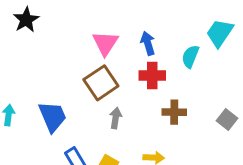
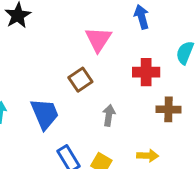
blue arrow: (148, 43) -> (142, 17), moved
brown square: (101, 83) -> (80, 80), moved, size x0.7

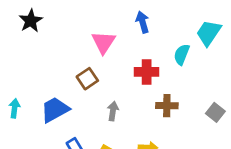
blue trapezoid: (45, 114) -> (55, 110), turned -96

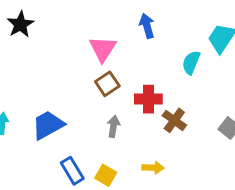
red cross: (147, 72) -> (148, 99), moved
brown square: (87, 79) -> (107, 84), moved
brown cross: (167, 106) -> (174, 120), turned 35

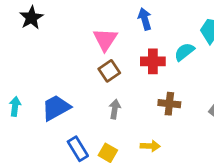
cyan semicircle: (191, 62) -> (184, 52), turned 30
red cross: (148, 99) -> (153, 61), moved
brown cross: (174, 120) -> (169, 104), turned -30

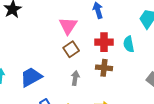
cyan semicircle: (184, 52) -> (129, 44), moved, turned -63
brown cross: (169, 104) -> (104, 68), moved

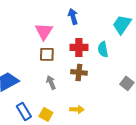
brown square: (71, 49) -> (47, 54), turned 35
gray arrow: (75, 78) -> (51, 82), turned -32

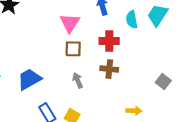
cyan semicircle: (103, 49) -> (132, 20), moved
yellow arrow: (77, 109) -> (134, 111), moved

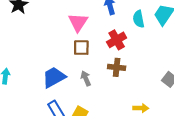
red cross: (109, 41) -> (117, 40), turned -30
blue trapezoid: (29, 79) -> (54, 77), moved

